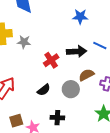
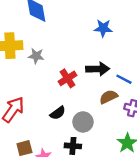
blue line: (100, 46) -> (124, 79), moved
gray circle: (71, 89) -> (83, 122), moved

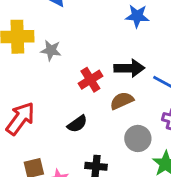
brown semicircle: (108, 97) -> (122, 101), moved
gray circle: (83, 122) -> (138, 138), moved

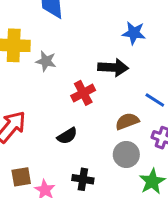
black arrow: (129, 68) -> (113, 68), moved
brown semicircle: (122, 101) -> (127, 121), moved

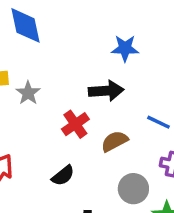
gray star: (46, 61) -> (28, 93), turned 30
brown semicircle: (127, 121) -> (114, 141), moved

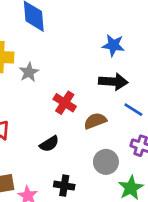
black arrow: (106, 91) -> (113, 82), moved
red cross: (75, 124) -> (65, 103), turned -30

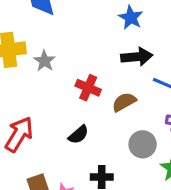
blue star: (113, 45) -> (131, 18), turned 30

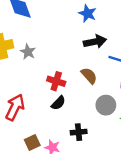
red cross: (88, 88) -> (56, 81), moved
brown semicircle: (124, 102) -> (89, 76), turned 84

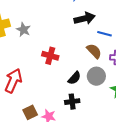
brown semicircle: (89, 76) -> (94, 51), moved
black semicircle: (58, 103) -> (74, 78), moved

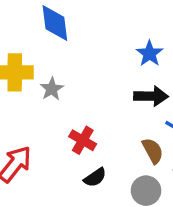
black semicircle: (74, 78) -> (95, 177), moved

